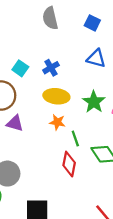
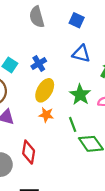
yellow ellipse: (56, 96) -> (45, 90), turned -65
green line: (75, 139) -> (73, 124), moved
red diamond: (69, 164) -> (29, 152), moved

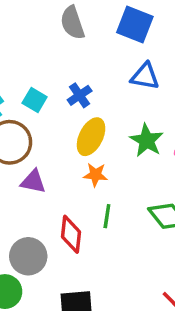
blue square: (77, 20) -> (135, 25), size x1.5
green line: (73, 124) -> (107, 216), moved, turned 32

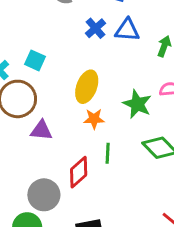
blue cross: (80, 95) -> (95, 28), moved
green star: (147, 140) -> (137, 104), moved
red diamond: (71, 234) -> (79, 172), turned 48

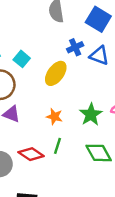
yellow ellipse: (87, 87) -> (56, 73), moved
red diamond: (79, 172) -> (31, 154), turned 60

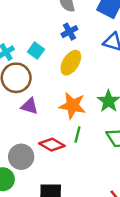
blue cross: (75, 47) -> (69, 32), moved
orange star: (54, 117) -> (72, 106), size x1.6

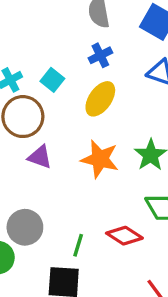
green line: (78, 135) -> (78, 245), moved
red diamond: (52, 145) -> (124, 236), moved

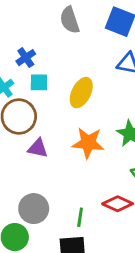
blue cross: (100, 55) -> (26, 58), moved
cyan square: (52, 80) -> (39, 82), turned -30

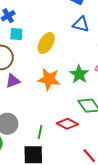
purple triangle: (38, 148) -> (13, 81), turned -35

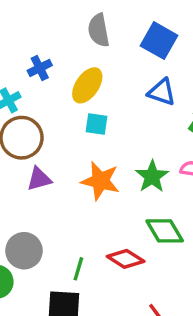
cyan square: (16, 34) -> (97, 124), moved
yellow ellipse: (46, 43) -> (87, 85), moved

